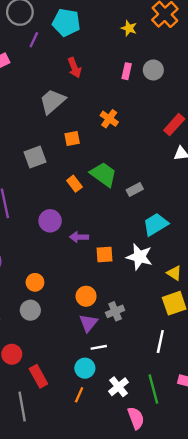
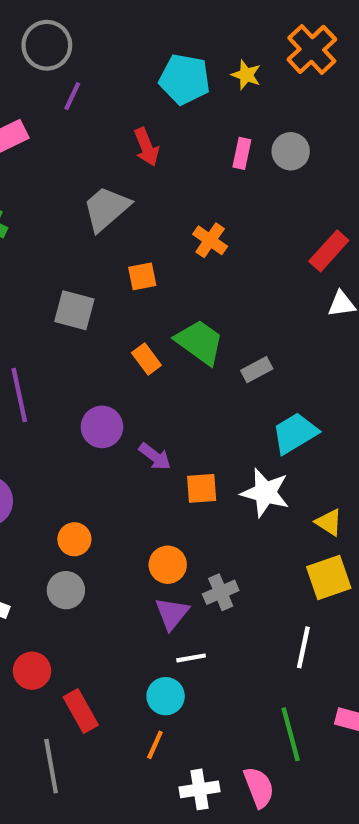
cyan pentagon: (66, 22) -> (185, 79), moved
gray square: (35, 157) -> (74, 310), turned 35
purple arrow: (79, 237) -> (155, 457), turned -144
white cross: (119, 387) -> (199, 789), moved, turned 30

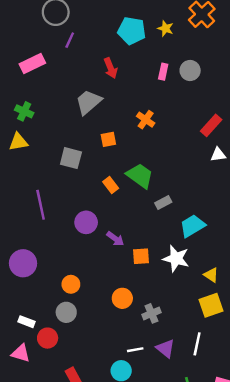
gray rectangle: (257, 370) -> (163, 203), moved
purple triangle: (172, 613) -> (166, 349), moved, turned -30
red circle: (32, 671) -> (48, 338), moved

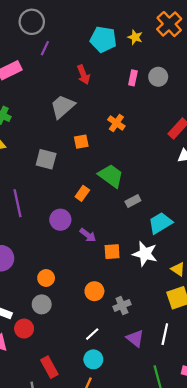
orange rectangle: (111, 185) -> (82, 193), moved, turned 72
white line: (135, 350) -> (92, 334), moved, turned -32

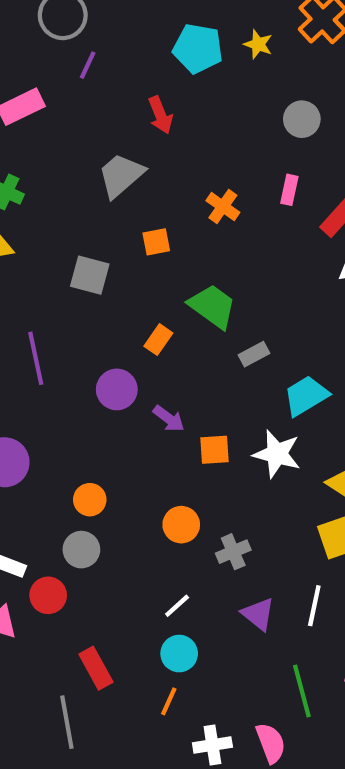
pink rectangle: (133, 78) -> (289, 190), moved

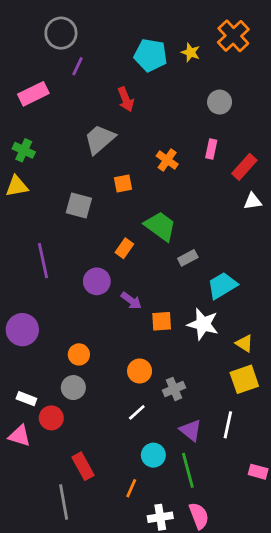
white line: (177, 606) -> (137, 412), moved
cyan circle: (179, 654) -> (153, 455), moved
green line: (302, 691) -> (188, 470), moved

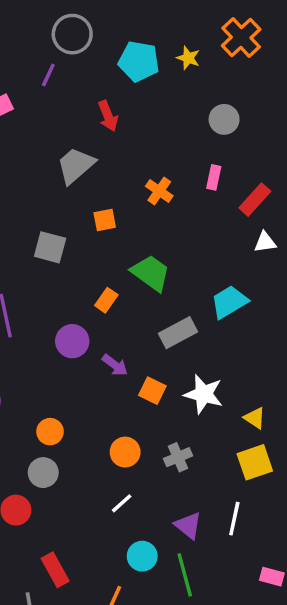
gray circle: (61, 33) -> (72, 34), moved
gray rectangle: (188, 258) -> (178, 333), moved, size x1.5
cyan trapezoid: (222, 285) -> (229, 302), moved
orange square: (162, 321) -> (152, 391), turned 30
gray cross: (174, 389) -> (178, 457), moved

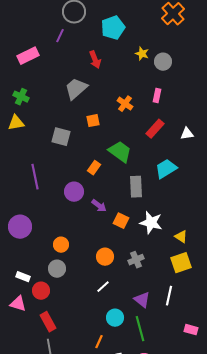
yellow star: (188, 58) -> (142, 54), moved
cyan pentagon: (139, 61) -> (113, 28), turned -30
red rectangle: (255, 200) -> (155, 129), moved
gray rectangle: (178, 333) -> (136, 187), turned -65
red rectangle: (55, 570) -> (48, 322), moved

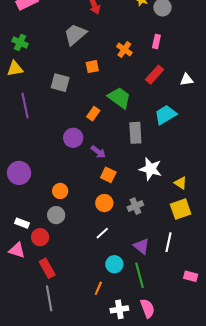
purple line: (35, 177) -> (25, 106), moved
orange square: (121, 221) -> (108, 175), moved

